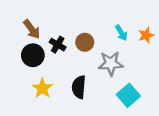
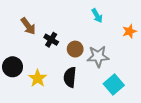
cyan arrow: (121, 33) -> (97, 16), moved
brown circle: (85, 42) -> (75, 49), moved
black circle: (33, 55) -> (13, 67), moved

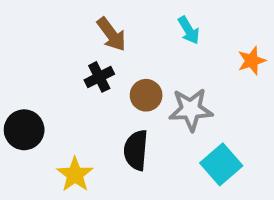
brown arrow: (28, 26) -> (111, 34), moved
black cross: (51, 40) -> (99, 77), turned 32
yellow star: (38, 78) -> (75, 175), moved

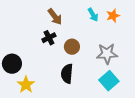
orange star: (252, 61) -> (113, 16), moved
gray star: (191, 109) -> (107, 54), moved
yellow star: (75, 175) -> (26, 85), moved

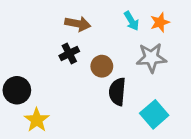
brown arrow: (55, 17) -> (78, 24), turned -42
gray star: (107, 54) -> (151, 58), moved
black semicircle: (67, 74) -> (117, 92), moved

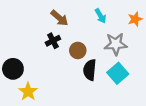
orange star: (160, 22) -> (135, 19), moved
brown arrow: (78, 24) -> (59, 18), turned 30
cyan square: (154, 114) -> (118, 73), moved

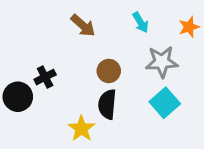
black cross: (53, 41) -> (45, 77), moved
black semicircle: (90, 70) -> (107, 104), moved
yellow star: (28, 92) -> (81, 129), moved

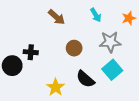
black cross: (45, 77) -> (31, 52), turned 32
black semicircle: (107, 104) -> (85, 79), moved, turned -54

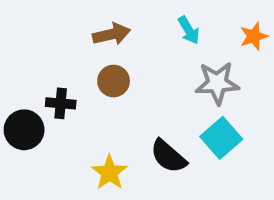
brown arrow: (57, 17) -> (111, 34), turned -54
brown circle: (74, 48) -> (114, 81), moved

